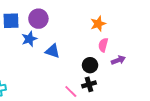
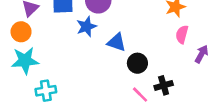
purple arrow: (118, 60) -> (202, 54), turned -40
black circle: (90, 65) -> (137, 63), moved

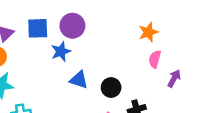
blue triangle: (117, 42) -> (79, 80), moved

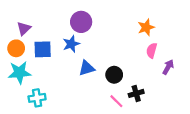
blue square: (38, 28) -> (43, 49), moved
blue triangle: (79, 80) -> (87, 68), turned -35

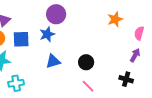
pink semicircle: (152, 51) -> (139, 33), moved
blue triangle: (87, 68) -> (53, 61), moved
black cross: (136, 93) -> (126, 79), moved, turned 32

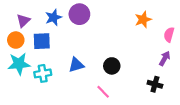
blue star: (47, 34) -> (54, 17), moved
cyan cross: (16, 83) -> (43, 73), moved
pink line: (88, 86) -> (103, 92), moved

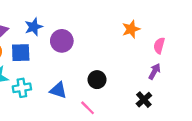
purple circle: (79, 14) -> (62, 41), moved
blue triangle: (76, 65) -> (58, 90), moved, turned 35
black cross: (155, 84) -> (144, 100), turned 32

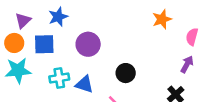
purple circle: (62, 41) -> (88, 44), moved
cyan cross: (22, 88) -> (59, 78), moved

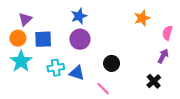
blue star: (58, 17) -> (79, 16), moved
cyan star: (18, 71) -> (21, 61), turned -30

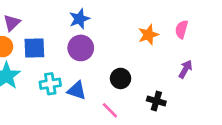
orange star: (142, 18) -> (148, 35), moved
pink semicircle: (167, 33) -> (182, 29), moved
black cross: (154, 81) -> (156, 101), moved, turned -32

